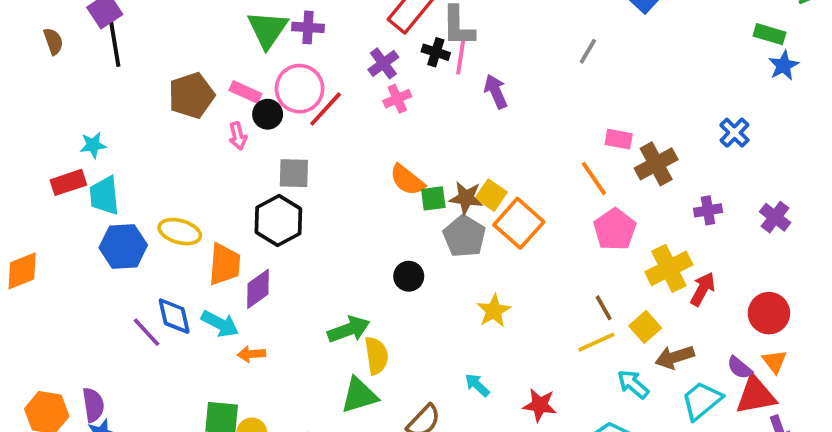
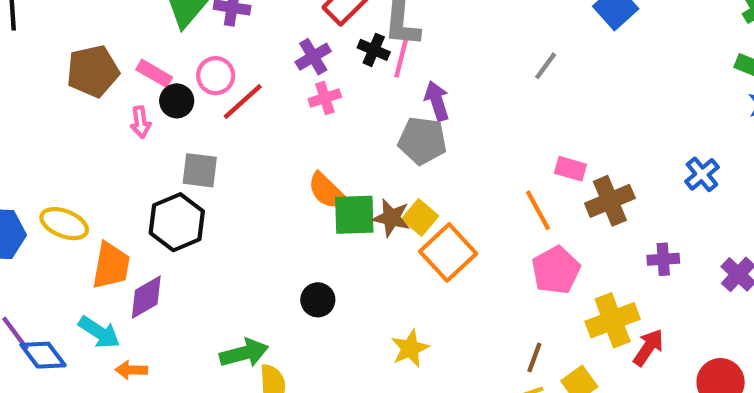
pink circle: (300, 89) -> (216, 76), size x0.7
green square: (433, 198) -> (354, 215), size x1.5
gray pentagon: (464, 236) -> (422, 141), moved, turned -30
brown line: (604, 308) -> (534, 358), turned 44
blue diamond: (174, 316) -> (43, 355), moved, turned -30

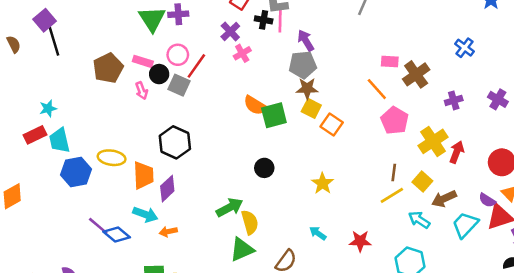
gray square: (200, 170) -> (179, 85), moved, turned 30
brown star: (391, 218) -> (307, 88), moved
orange square: (448, 252) -> (332, 124), size x0.7

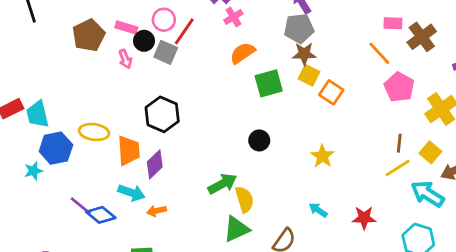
orange semicircle: (255, 105) -> (242, 53), moved, turned 115
cyan star: (48, 108) -> (33, 171), moved
cyan arrow: (419, 220) -> (427, 194), size x1.4

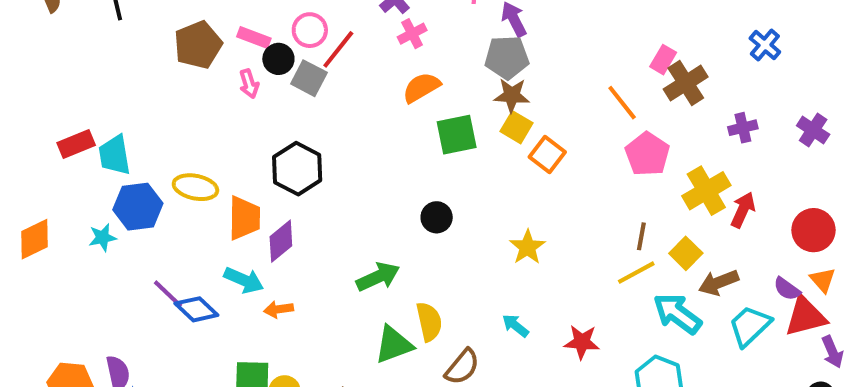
pink rectangle: (393, 23) -> (663, 60), moved, turned -66
yellow semicircle: (244, 199) -> (429, 322), moved

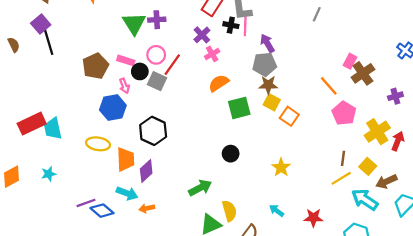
red rectangle: (76, 144) -> (32, 124), size x1.4
blue hexagon: (138, 207) -> (113, 108), moved
purple line: (168, 294) -> (86, 203), turned -60

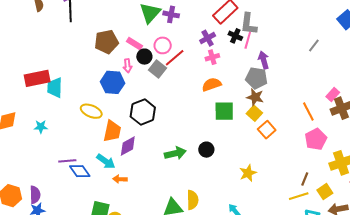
green arrow: (200, 188) -> (175, 153), moved

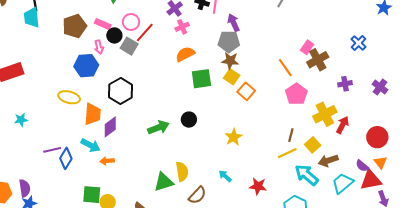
cyan trapezoid: (55, 88) -> (32, 18), moved
blue diamond: (80, 171) -> (66, 158), turned 75

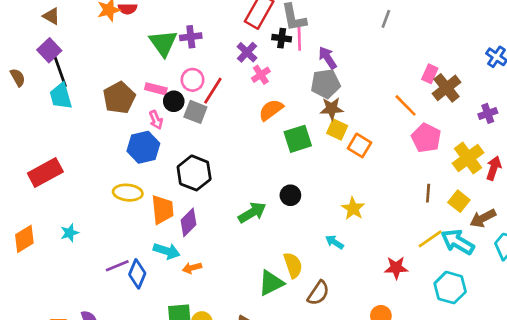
yellow line: (287, 153) -> (430, 239), moved
cyan arrow: (225, 176) -> (335, 242), moved

